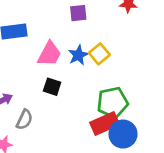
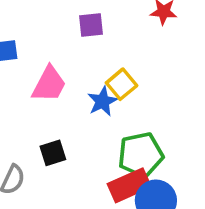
blue star: (78, 55) -> (102, 101), moved
black square: (52, 87) -> (53, 153), moved, turned -36

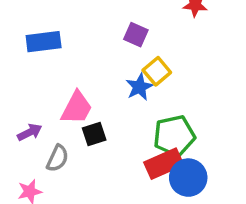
purple square: (91, 25) -> (136, 35), moved, turned 30
pink trapezoid: (49, 84) -> (77, 108), moved

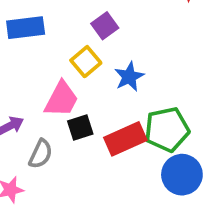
purple square: (136, 35) -> (105, 26), moved, turned 30
yellow square: (157, 71) -> (86, 62), moved
red rectangle: (164, 164) -> (125, 139), moved

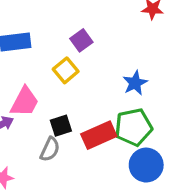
blue star: (129, 77) -> (135, 83), moved
pink trapezoid: (61, 99) -> (25, 102), moved
gray semicircle: (41, 154) -> (50, 149), moved

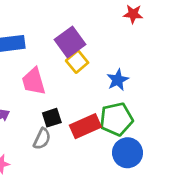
purple square: (81, 40) -> (70, 42), size x1.5
yellow square: (66, 70) -> (77, 62), moved
pink trapezoid: (25, 102) -> (34, 81), moved, turned 136

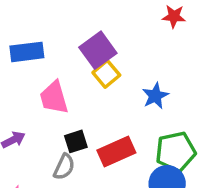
green pentagon: (116, 119) -> (176, 152), moved

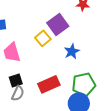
purple square: (98, 50) -> (58, 24), moved
black square: (76, 141) -> (16, 80), moved

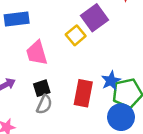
blue star: (72, 51) -> (111, 81), moved
red rectangle: (49, 84) -> (83, 93), turned -55

